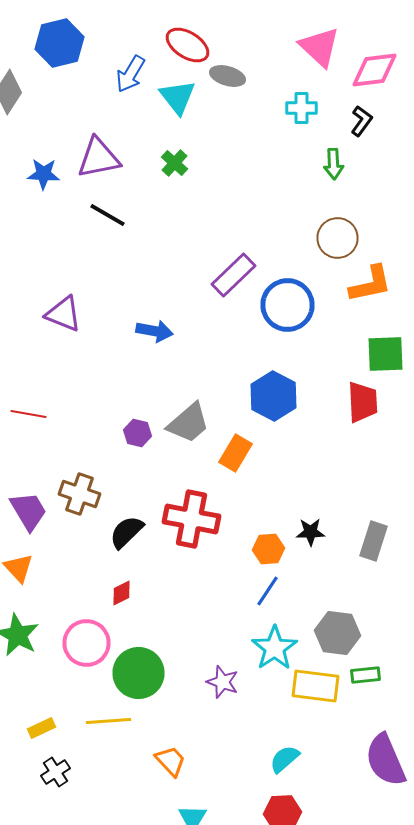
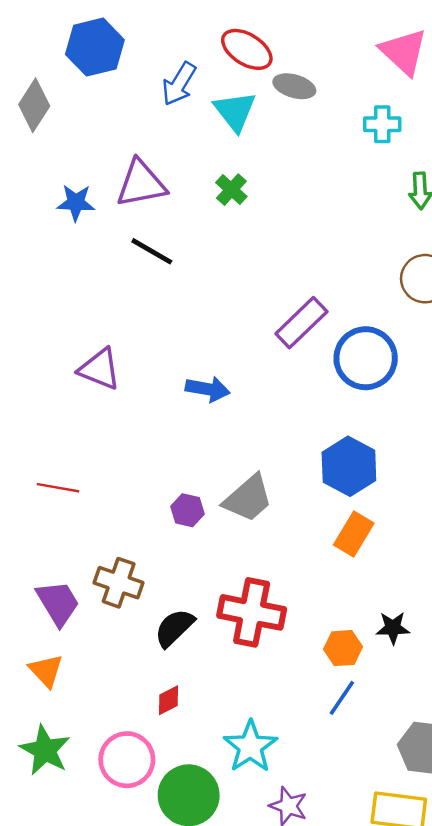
orange rectangle: (236, 453) -> (354, 534), moved
cyan star: (274, 648) -> (250, 747), moved

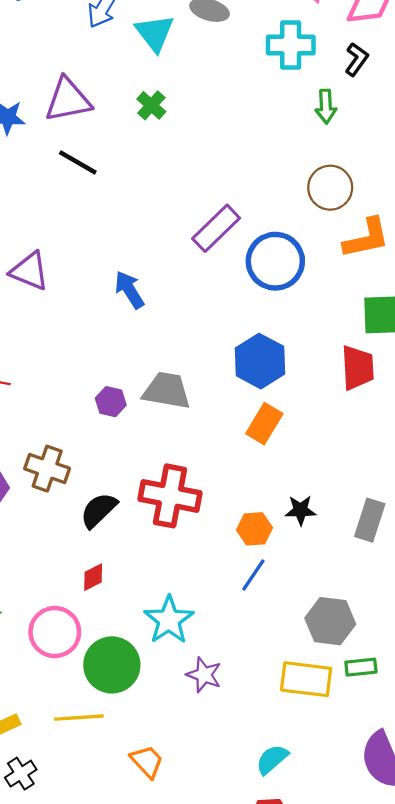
cyan cross: (382, 124) -> (291, 45), size x1.4
blue arrow: (208, 389) -> (129, 290), turned -132
gray trapezoid: (248, 498) -> (167, 391), turned -129

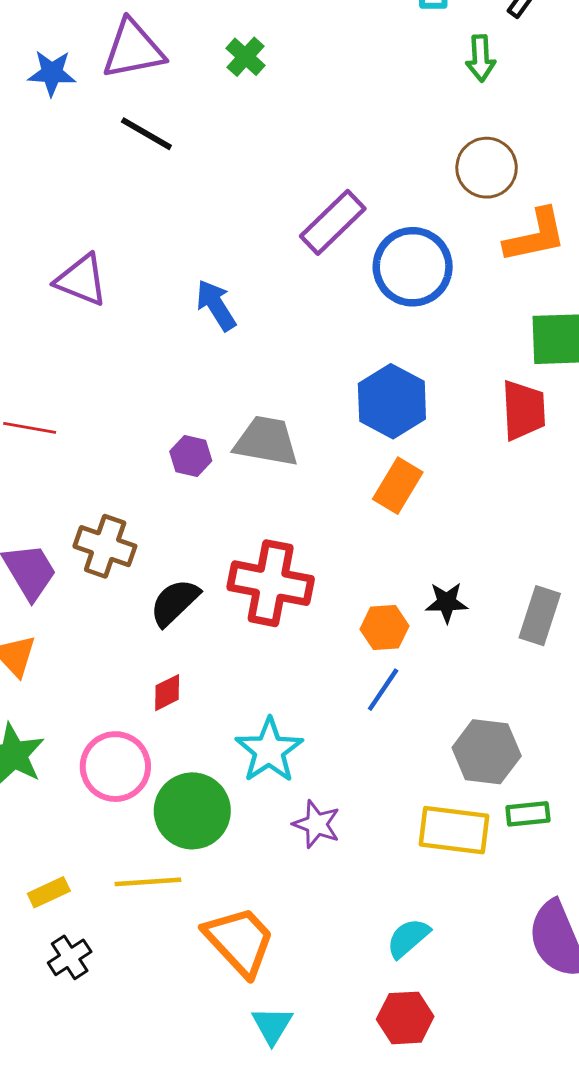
orange trapezoid: (147, 761) -> (240, 941), size x1.6

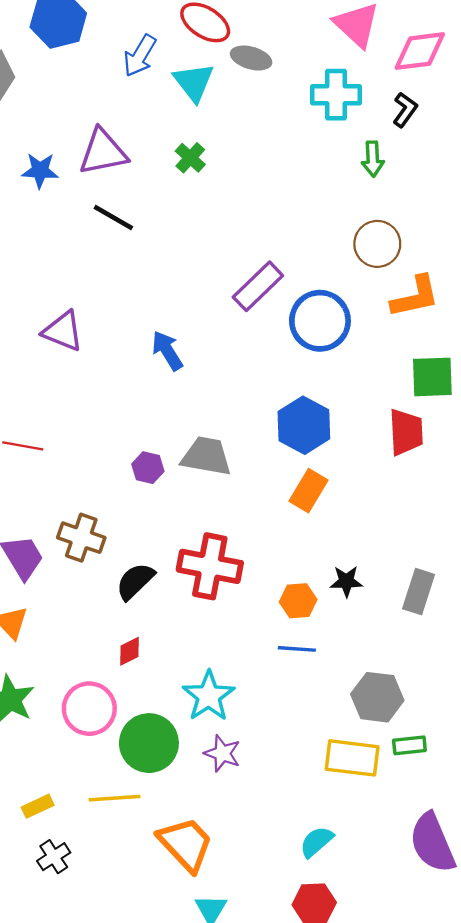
blue line: (383, 690) -> (297, 649), turned 60
purple star: (316, 824) -> (222, 753), moved

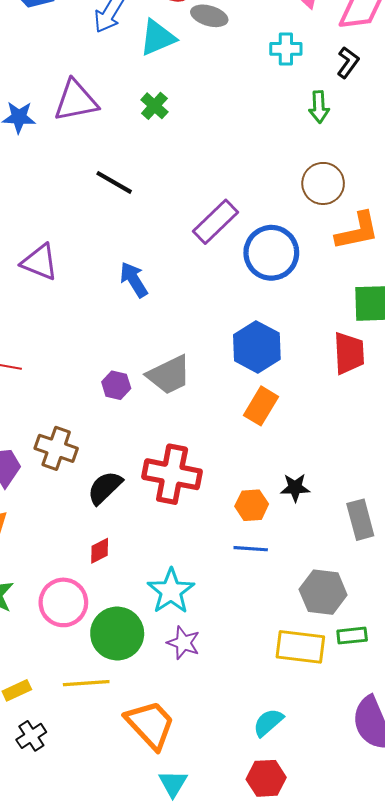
cyan triangle: (194, 82) -> (158, 38), turned 45
cyan cross: (336, 95) -> (286, 49), size x0.7
black line: (113, 217) -> (114, 182), moved
gray trapezoid: (206, 456) -> (169, 375), turned 144
gray rectangle: (419, 592) -> (360, 520), moved, turned -33

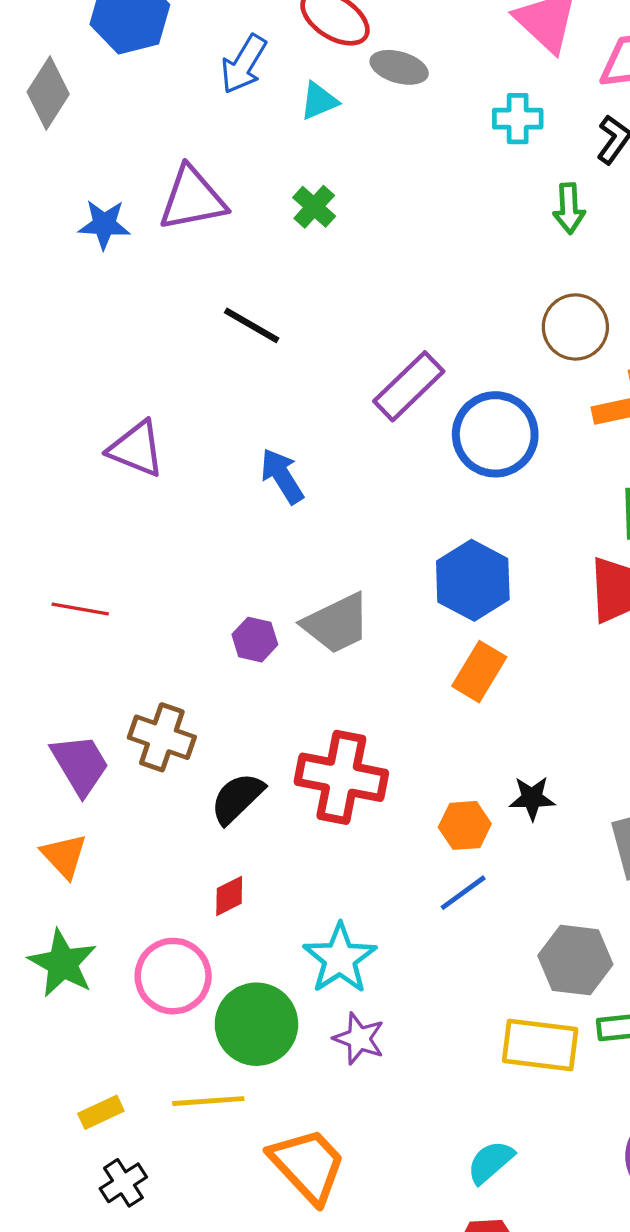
cyan triangle: (158, 38) -> (319, 101), size x0.7
blue line: (251, 549) -> (463, 893), turned -40

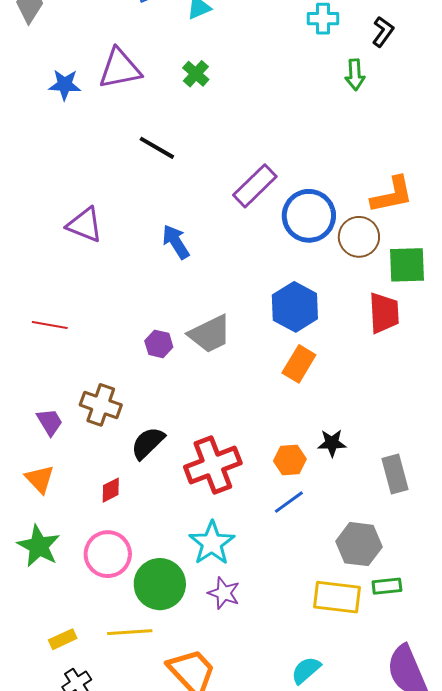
brown circle: (575, 327) -> (359, 237), moved
purple trapezoid: (80, 765) -> (50, 422), size x0.7
red cross: (341, 777) -> (213, 465), moved, turned -32
red diamond: (229, 896) -> (111, 490), moved

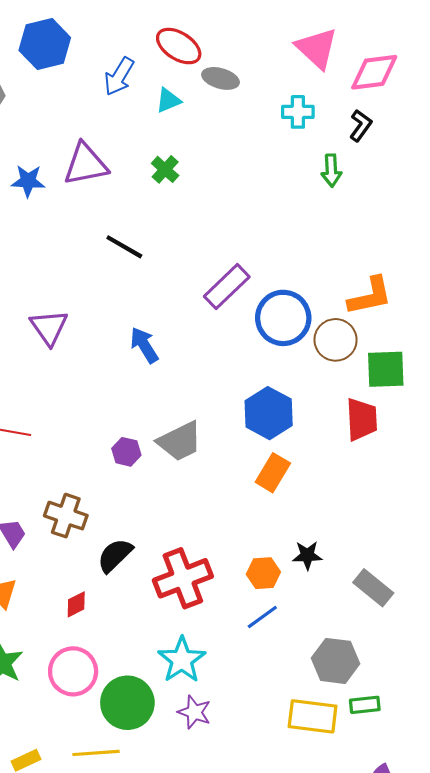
purple triangle: (85, 225) -> (49, 327), turned 33
gray rectangle: (395, 474) -> (373, 588), turned -36

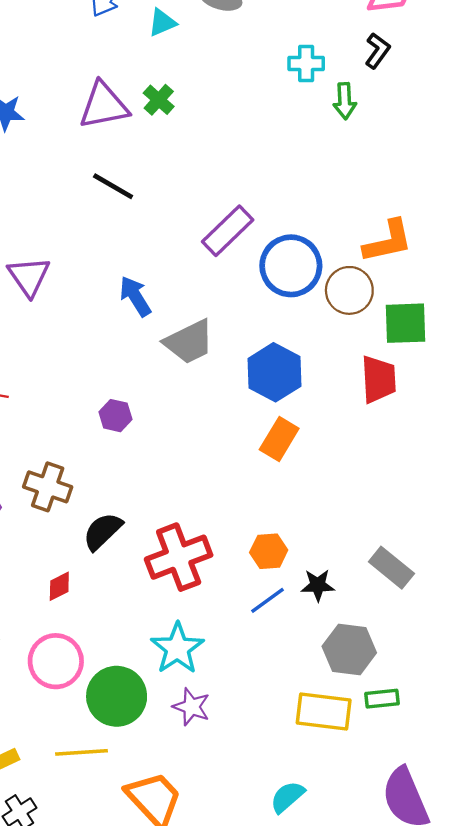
cyan cross: (298, 112) -> (306, 64), moved
purple triangle: (86, 164) -> (104, 106), moved
gray trapezoid: (180, 441) -> (189, 342), moved
black star: (307, 555) -> (318, 585), moved

